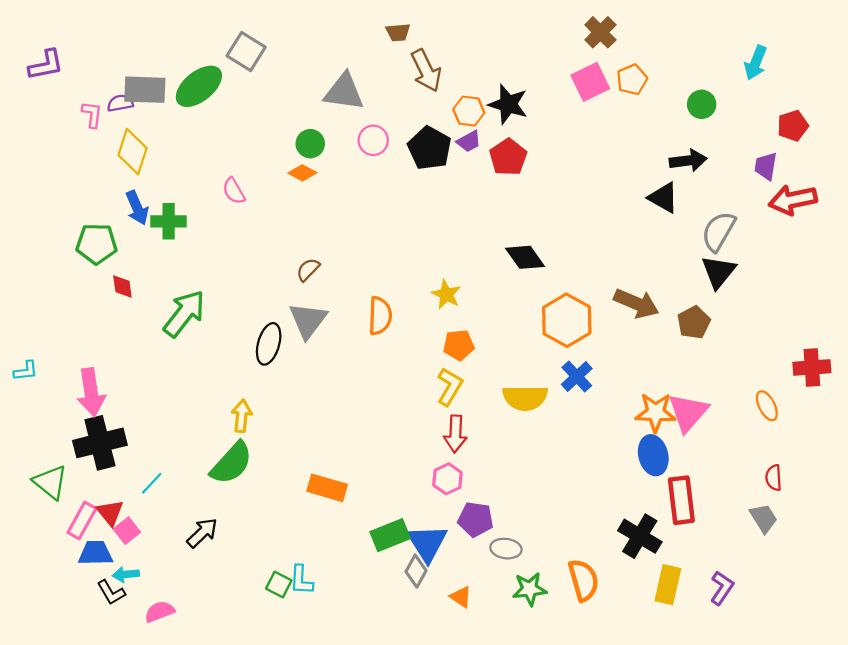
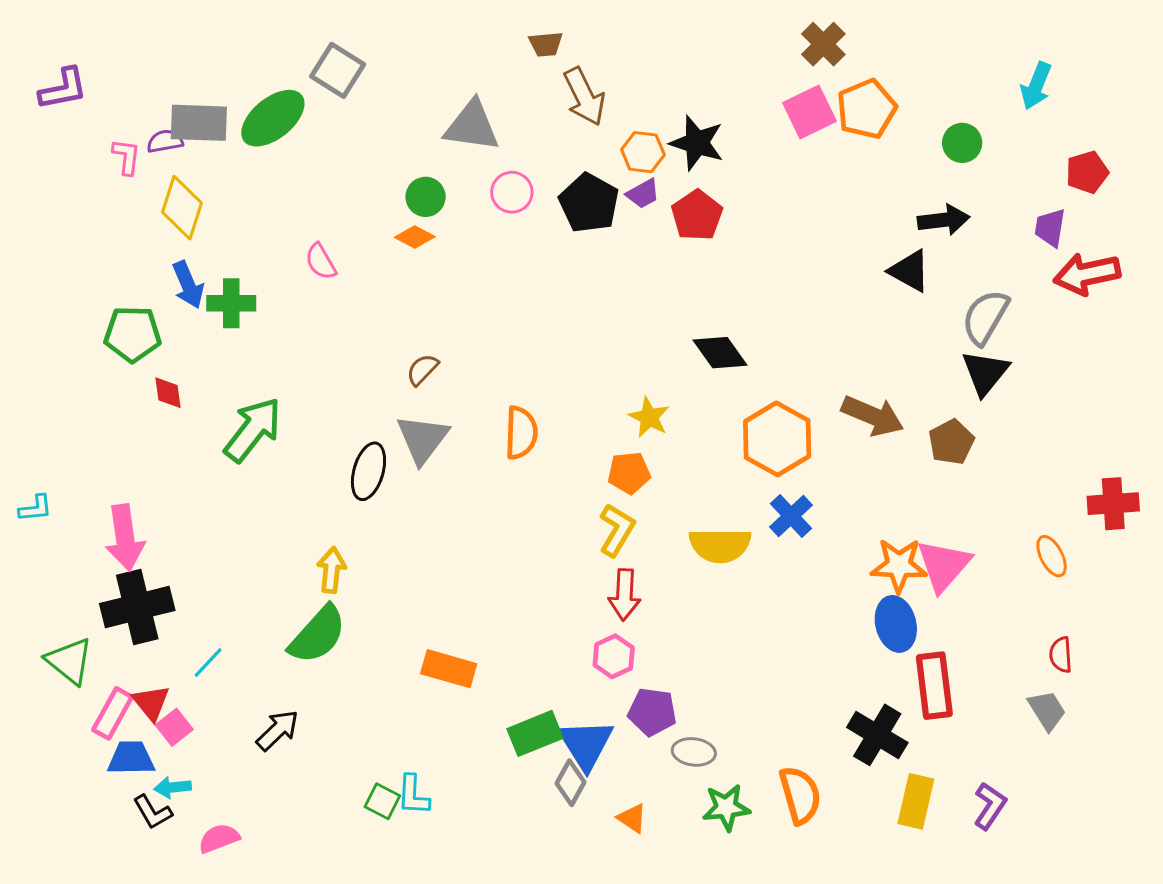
orange pentagon: (632, 80) -> (867, 109), size x1.4
yellow star: (446, 294) -> (649, 417), moved

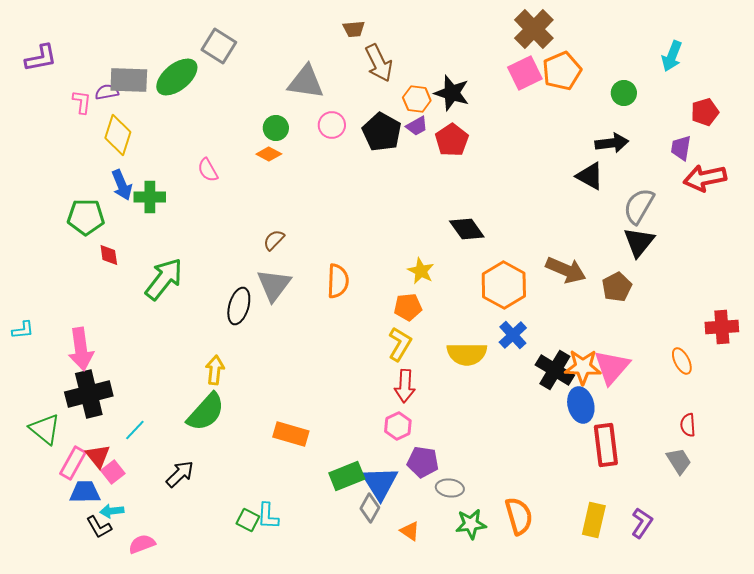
brown cross: (823, 44) -> (534, 29), size x1.4
black cross: (877, 735) -> (555, 370), moved

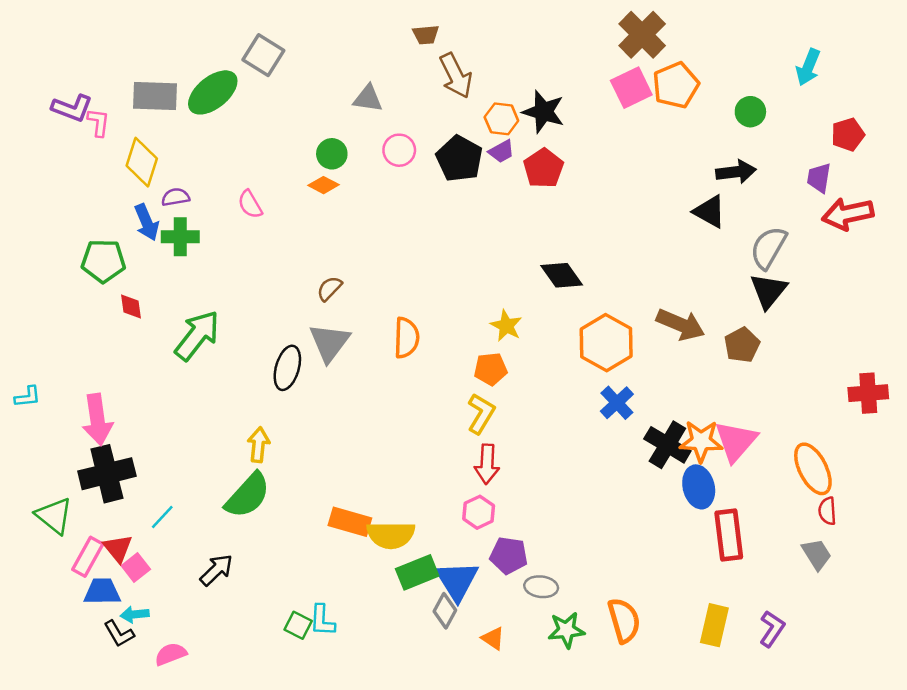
purple L-shape: (41, 58) -> (72, 108), moved, turned 32
gray triangle: (306, 82) -> (368, 98), size x0.7
purple semicircle: (107, 92) -> (175, 197), moved
yellow semicircle: (467, 354) -> (391, 535), moved
orange ellipse: (682, 361) -> (813, 469), moved, size x1.6

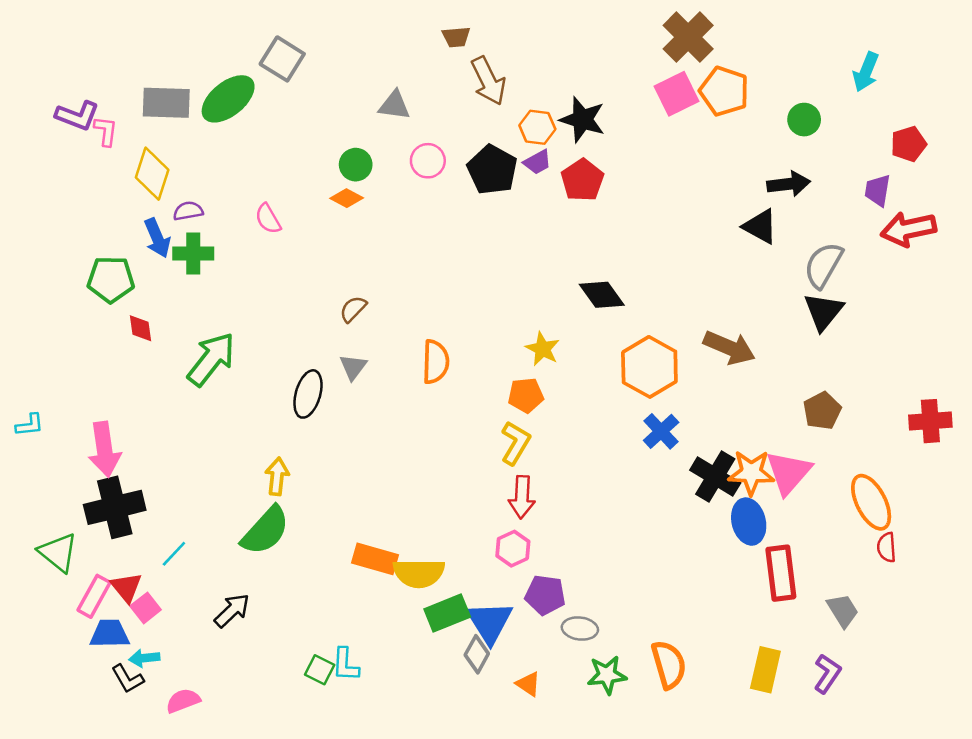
orange pentagon: (676, 85) -> (724, 91), turned -30
gray triangle: (329, 343) -> (353, 367), size x0.6
brown pentagon: (742, 345) -> (822, 411), moved
gray trapezoid: (817, 554) -> (843, 610), moved

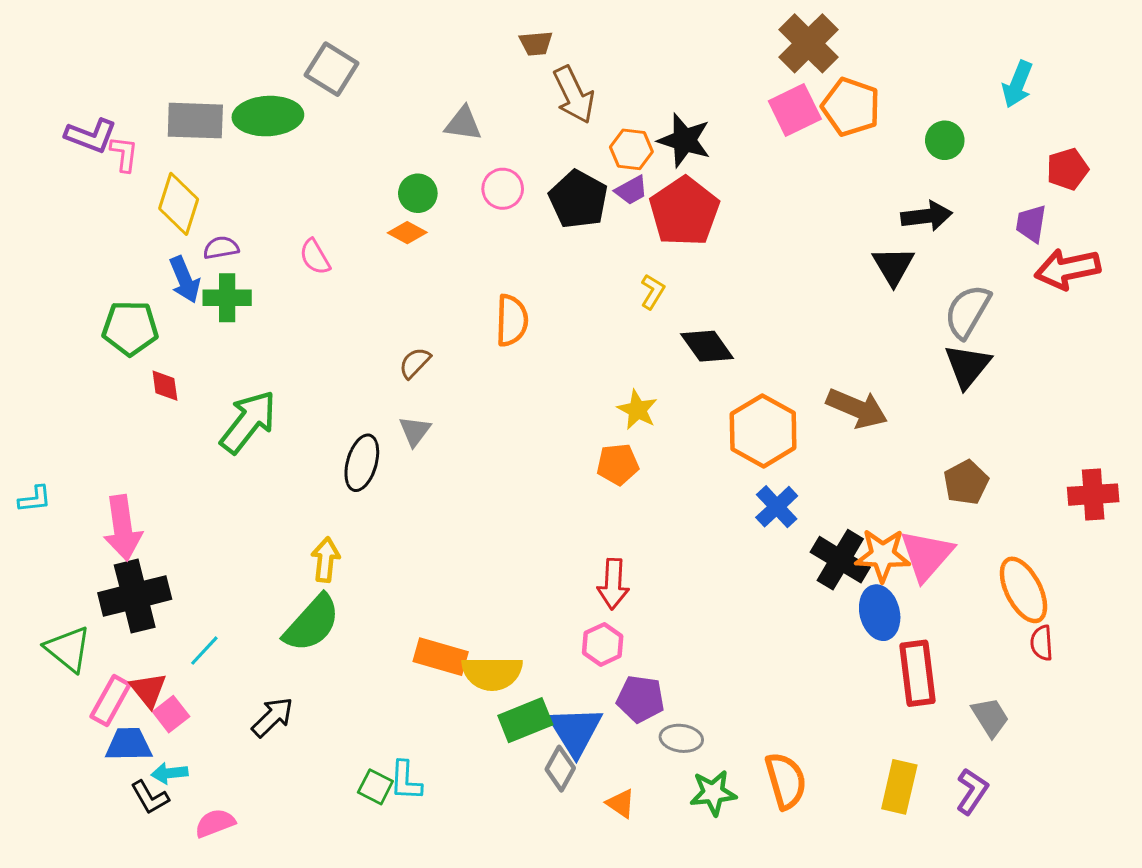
green ellipse: (228, 99) -> (268, 116), turned 36
red pentagon: (582, 180) -> (684, 211), size x1.4
black triangle: (760, 226) -> (893, 266), turned 30
orange semicircle: (436, 362) -> (512, 320), moved
yellow L-shape: (515, 443) -> (653, 292), moved, size x0.7

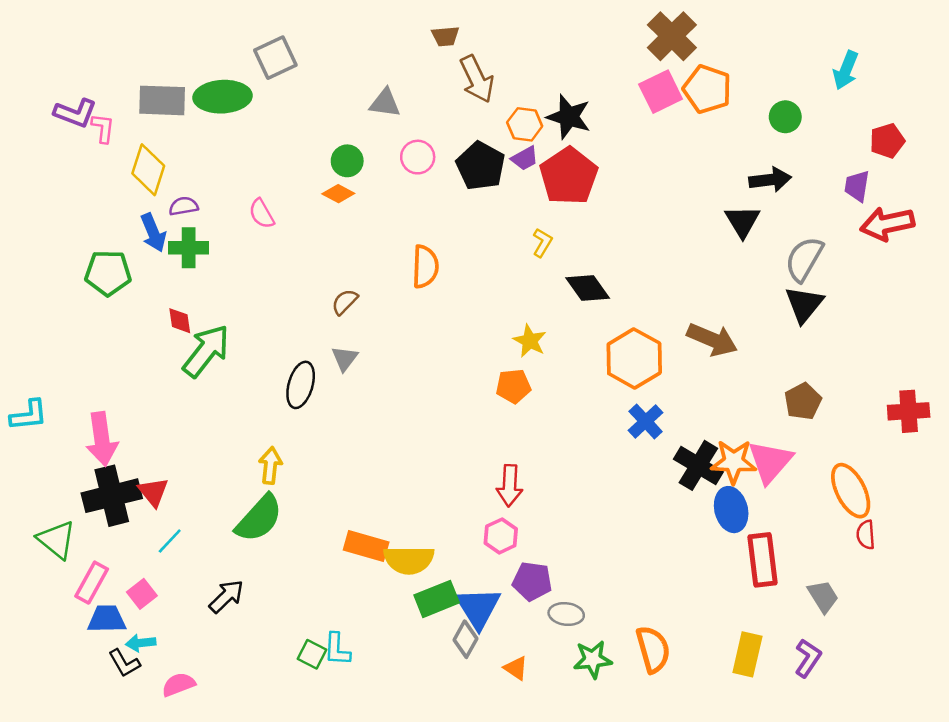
gray square: (332, 69) -> (275, 58), turned 33
red diamond: (165, 386) -> (180, 321), moved
cyan L-shape: (35, 499) -> (29, 415), size x1.4
red triangle: (148, 690) -> (153, 492), moved

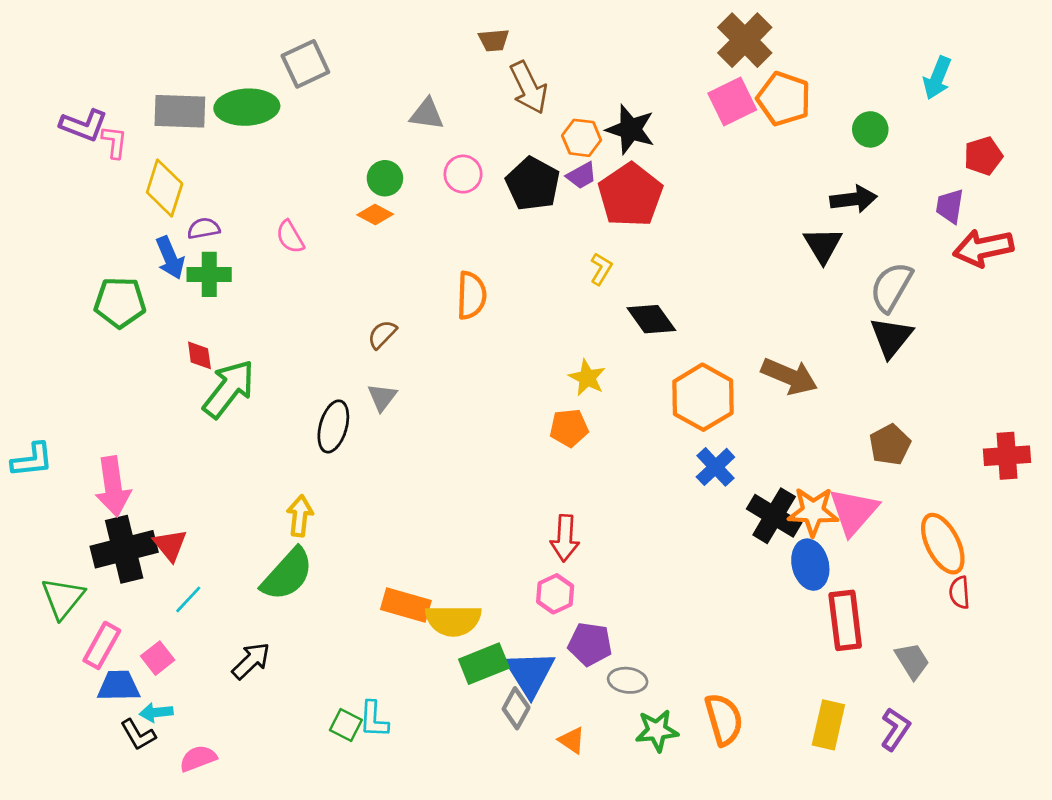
green triangle: (56, 540) -> (63, 598), turned 30

